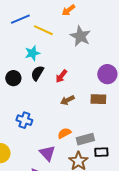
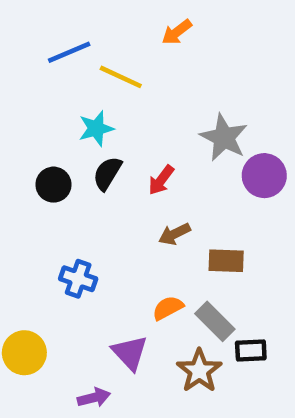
gray star: (80, 36) -> (224, 137), moved
brown rectangle: (98, 99) -> (226, 261), moved
gray rectangle: (85, 139) -> (215, 321), turned 60

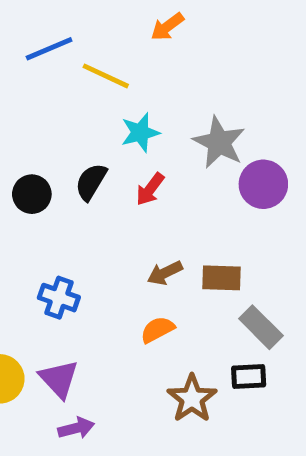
cyan star: (96, 129) -> (140, 133), moved
brown arrow: (175, 234) -> (165, 273), moved
gray rectangle: (215, 321) -> (261, 327), moved
purple triangle: (130, 353) -> (59, 379), moved

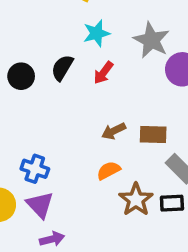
blue cross: (59, 298) -> (35, 169), moved
brown star: (192, 399) -> (136, 200), moved

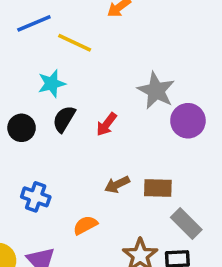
cyan star: (97, 33) -> (52, 84), moved
blue cross: (35, 169) -> (36, 197), moved
orange semicircle: (109, 170) -> (85, 225), moved

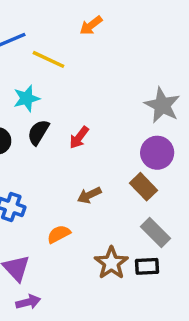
gray star: (156, 91) -> (162, 105), moved
purple circle: (188, 121) -> (157, 153), moved
brown rectangle: (158, 188) -> (144, 187), moved, turned 44

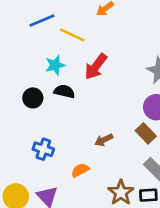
black semicircle: (38, 132) -> (64, 91), turned 72
red arrow: (79, 137) -> (96, 66), moved, size x1.5

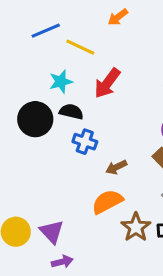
black circle: (33, 98) -> (35, 119), size x1.5
blue cross: (43, 149) -> (85, 142), moved
orange semicircle: (80, 170) -> (107, 202), moved, size x1.5

